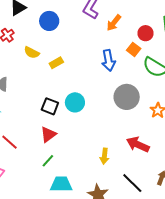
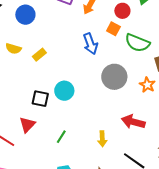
red triangle: (48, 134) -> (27, 125), moved
green line: (48, 161) -> (61, 137), moved

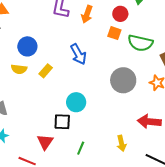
blue circle: (25, 15) -> (27, 46), moved
blue arrow: (90, 44) -> (78, 54), moved
black square: (40, 99) -> (62, 122), moved

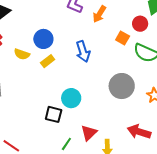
red circle: (120, 14) -> (140, 24), moved
blue circle: (27, 46) -> (43, 39), moved
red triangle: (45, 142) -> (89, 133), moved

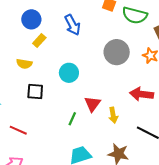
yellow semicircle: (22, 54) -> (24, 64), moved
black square: (54, 114) -> (35, 92), moved

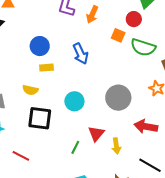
yellow rectangle: (39, 41) -> (47, 68), turned 40
gray circle: (117, 52) -> (118, 98), moved
black square: (35, 92) -> (40, 118), size x1.4

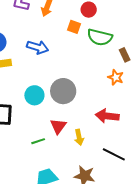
blue arrow: (80, 54) -> (38, 47), turned -45
gray circle: (118, 98) -> (63, 91), moved
green line: (75, 147) -> (38, 141), turned 48

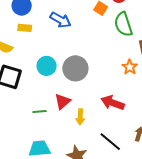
green semicircle: (100, 37) -> (123, 24), turned 45

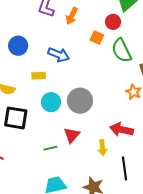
yellow rectangle: (25, 28) -> (39, 76), moved
yellow arrow: (80, 117) -> (102, 148), moved
black line: (110, 142) -> (124, 168), turned 50

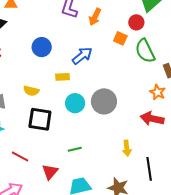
blue arrow: (59, 55) -> (82, 56), turned -60
red arrow: (122, 130) -> (152, 119), moved
red triangle: (72, 135) -> (50, 172), moved

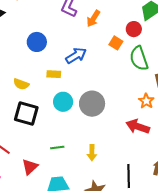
yellow arrow: (127, 148) -> (92, 153), moved

